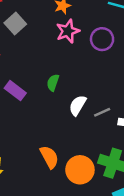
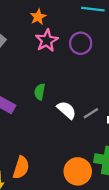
white semicircle: (78, 105) -> (66, 110), turned 108
orange semicircle: (49, 157) -> (21, 168), moved, turned 55

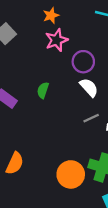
purple circle: (81, 43) -> (83, 62), moved
white semicircle: (66, 110) -> (89, 87), moved

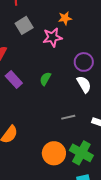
pink star: (57, 40) -> (52, 37), moved
gray line: (91, 118) -> (68, 117), moved

